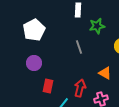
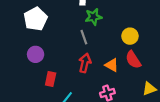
green star: (97, 26) -> (93, 17), moved
red arrow: (80, 88) -> (85, 63), moved

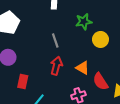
green star: (93, 17) -> (84, 22), moved
red semicircle: (133, 60) -> (100, 82), moved

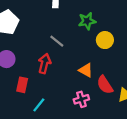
gray line: (55, 41) -> (57, 41), turned -32
red arrow: (56, 66) -> (44, 64), moved

